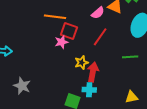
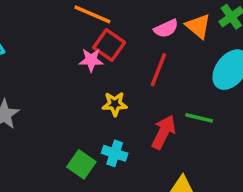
red line: (100, 37) -> (158, 70), turned -30
red arrow: (93, 72) -> (164, 132), moved

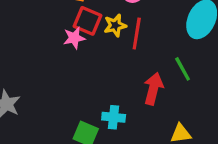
yellow star: (115, 104) -> (115, 25), moved
green line: (199, 118) -> (183, 69), turned 60

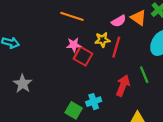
red square: (87, 21) -> (83, 56), moved
cyan cross: (114, 117) -> (94, 102), turned -32

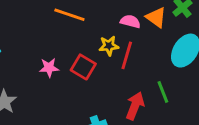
pink semicircle: (119, 21) -> (130, 21), turned -136
pink star: (74, 45) -> (49, 68), moved

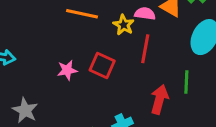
yellow star: (109, 46) -> (124, 25), moved, turned -30
green line: (163, 92) -> (186, 82), turned 30

